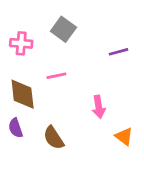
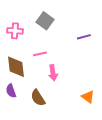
pink arrow: (99, 107) -> (53, 73), moved

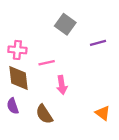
gray square: (45, 21) -> (65, 24), moved
pink cross: (15, 31) -> (17, 50), moved

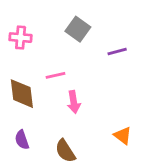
pink cross: (17, 50) -> (21, 38), moved
purple semicircle: (13, 106) -> (22, 140), moved
brown semicircle: (44, 114) -> (65, 151), moved

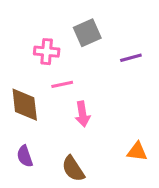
gray square: (78, 29) -> (87, 33), turned 30
pink cross: (21, 38) -> (47, 52), moved
orange triangle: (123, 136) -> (137, 152), turned -30

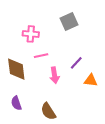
gray square: (87, 33) -> (69, 22), moved
purple line: (131, 58) -> (76, 63), moved, turned -32
orange triangle: (137, 152) -> (91, 80), moved

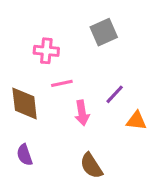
brown semicircle: (48, 111) -> (91, 166), moved

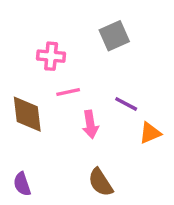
purple line: (115, 94) -> (126, 104), turned 75
orange triangle: (136, 121) -> (150, 133), turned -30
purple semicircle: (25, 155) -> (22, 184), moved

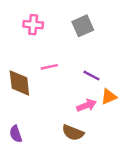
pink cross: (51, 56) -> (33, 25), moved
pink arrow: (90, 124) -> (87, 105), moved, turned -102
brown semicircle: (101, 182) -> (73, 133), turned -35

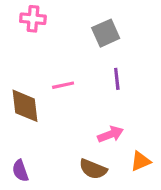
pink cross: (33, 25) -> (33, 19), moved
purple line: (91, 76) -> (117, 79), moved, turned 56
orange triangle: (109, 97) -> (141, 161), moved

